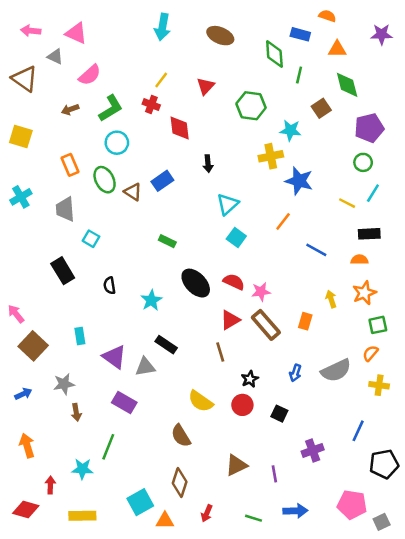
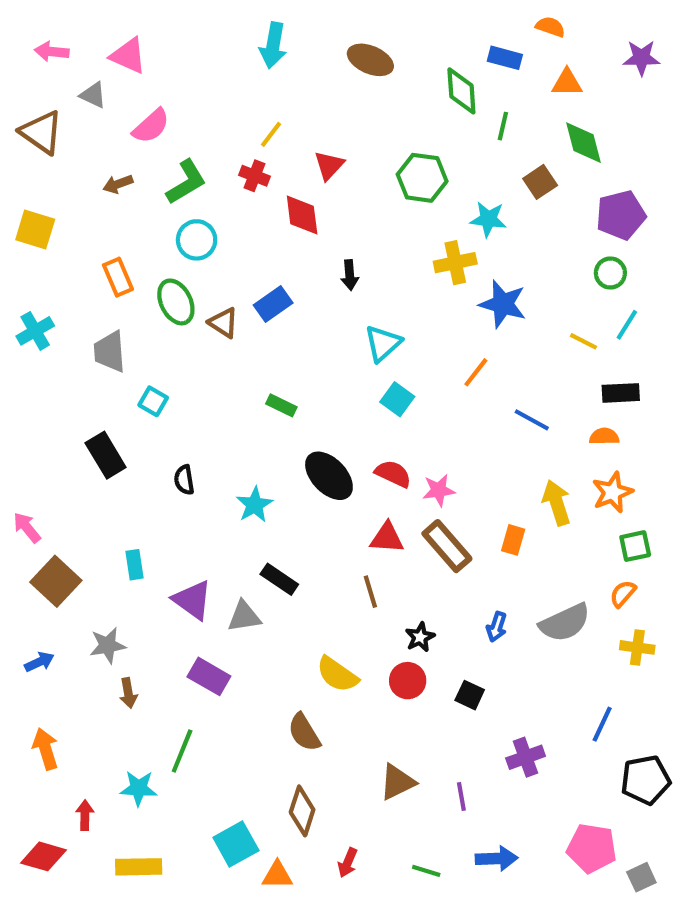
red triangle: (206, 86) -> (329, 165), moved
yellow arrow: (331, 299) -> (557, 503), size x1.5
red triangle: (230, 320) -> (387, 538), turned 35

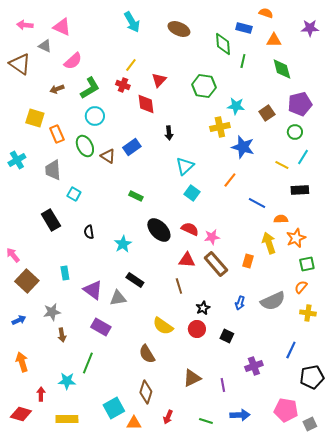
cyan arrow: (273, 45) -> (132, 22), turned -40
brown square: (540, 182) -> (267, 113), moved
yellow square: (35, 230) -> (35, 118), moved
orange semicircle: (604, 436) -> (281, 219), moved

